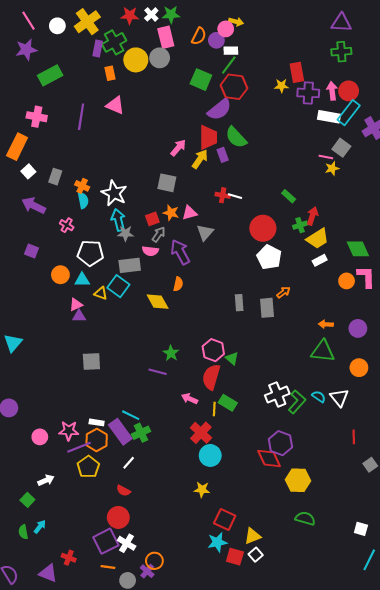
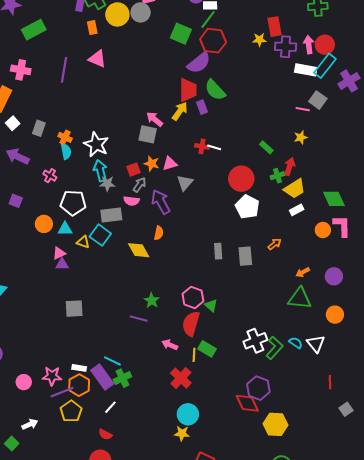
pink arrow: (178, 148) -> (155, 119), moved, turned -90
yellow star: (332, 168) -> (301, 137), moved
orange arrow: (284, 292) -> (275, 244), moved
orange arrow: (326, 324) -> (303, 272), turned -32
cyan circle: (210, 455) -> (188, 414), moved

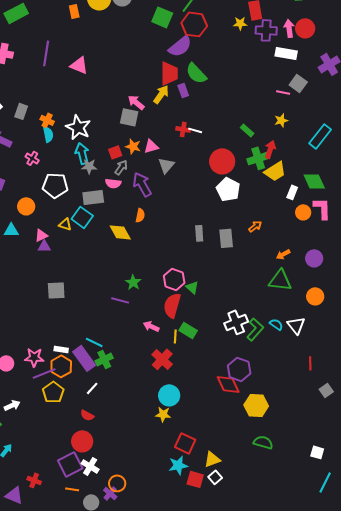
pink triangle: (97, 59) -> (79, 65), moved
cyan rectangle: (325, 66) -> (320, 136), moved
green cross: (278, 176) -> (258, 158), size x1.5
white rectangle: (297, 210) -> (292, 192), moved, turned -40
cyan triangle: (65, 229) -> (11, 230), moved

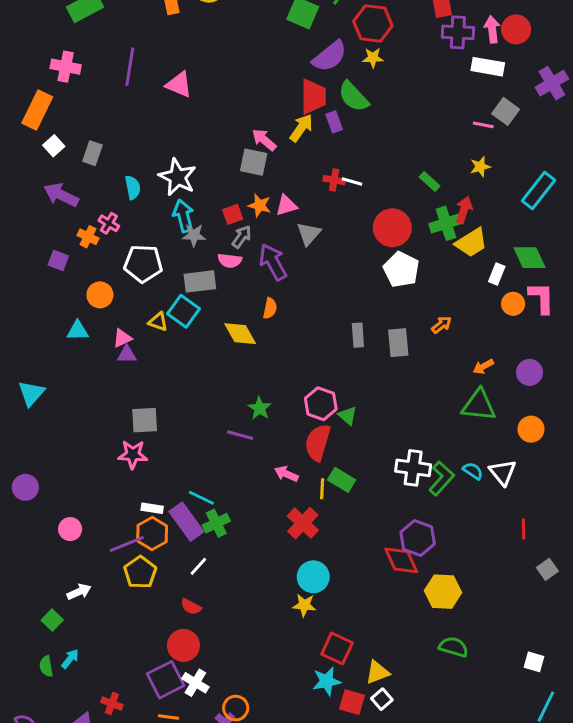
yellow star: (240, 23) -> (373, 58), moved
red hexagon: (194, 24) -> (373, 23), moved
orange cross: (47, 120) -> (88, 237), moved
white cross: (236, 322) -> (413, 468), turned 30
pink star: (34, 357) -> (133, 454), moved

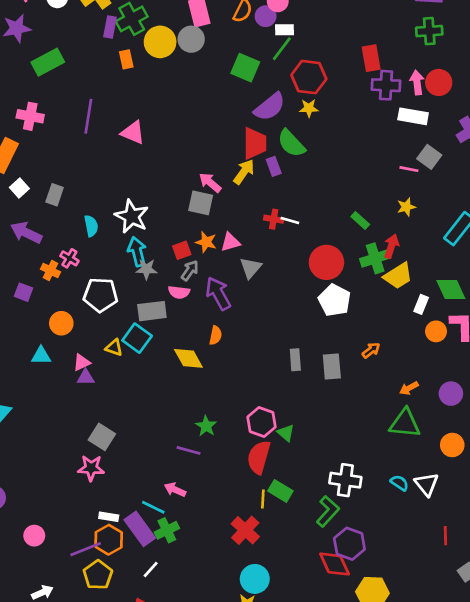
gray square: (145, 420) -> (102, 437), turned 35
pink arrow: (286, 474) -> (175, 490), moved
green L-shape: (442, 478) -> (328, 511), moved

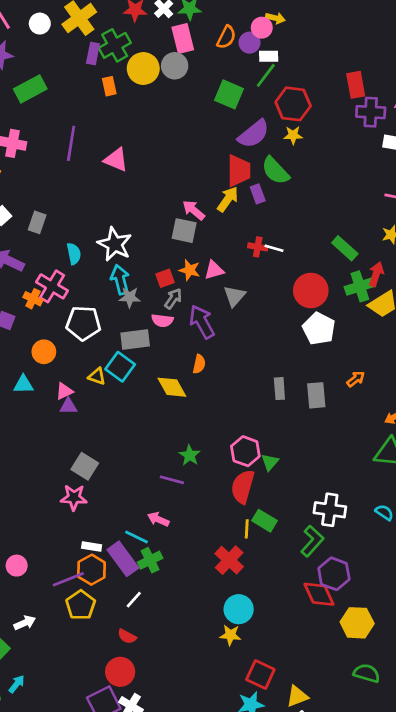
green rectangle: (360, 220) -> (345, 248), size x1.4
pink cross: (69, 258) -> (52, 286), size x1.6
green triangle: (286, 433) -> (270, 462), turned 30

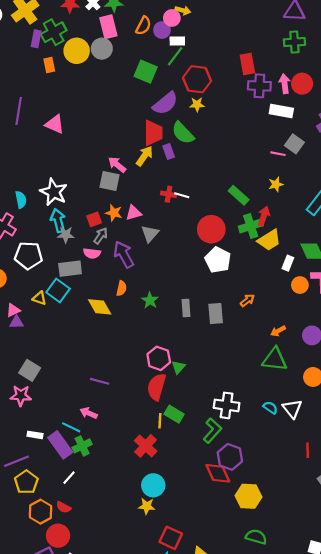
green star: (190, 455) -> (150, 300), moved
orange hexagon: (92, 570) -> (41, 512), moved

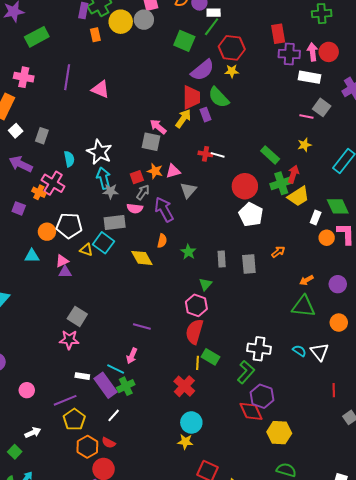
white pentagon: (28, 255) -> (69, 226), moved
green triangle: (178, 367) -> (205, 284), moved
pink arrow: (89, 413) -> (132, 356), turned -91

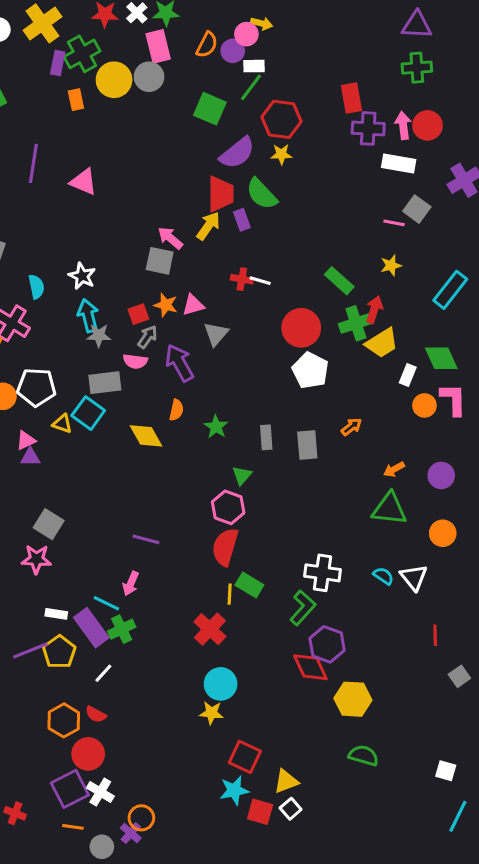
white star: (99, 152) -> (82, 276), size x0.7
yellow pentagon: (74, 419) -> (59, 652), moved

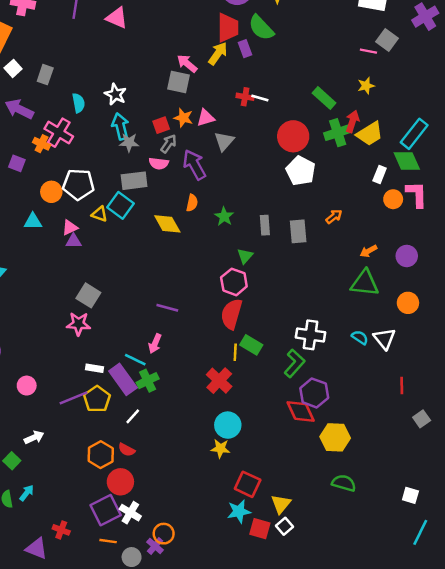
cyan rectangle: (450, 290) -> (414, 134), moved
yellow trapezoid: (382, 343) -> (370, 134), moved
yellow triangle: (286, 781) -> (281, 504), turned -30

